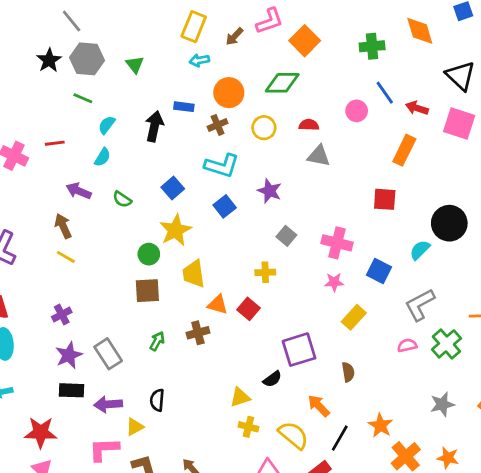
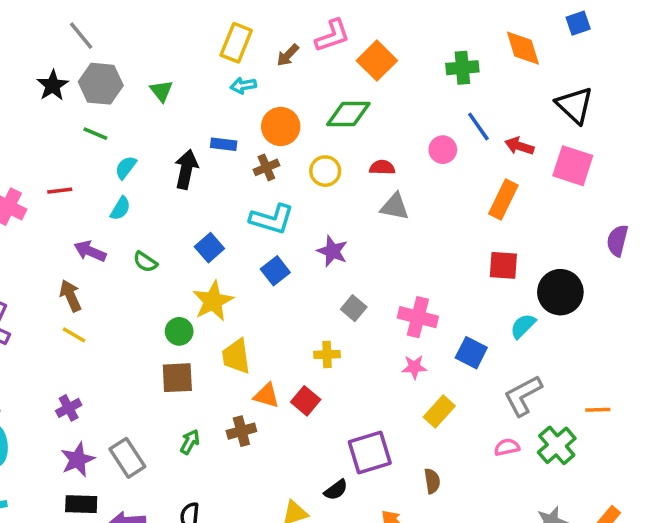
red square: (385, 199) -> (503, 265), moved

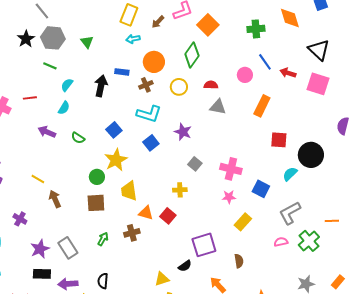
green diamond: (348, 114) -> (192, 55), turned -55
orange rectangle: (503, 200) -> (262, 106), moved
brown arrow: (70, 296) -> (55, 199), moved
purple cross: (69, 408) -> (20, 219), moved, turned -32

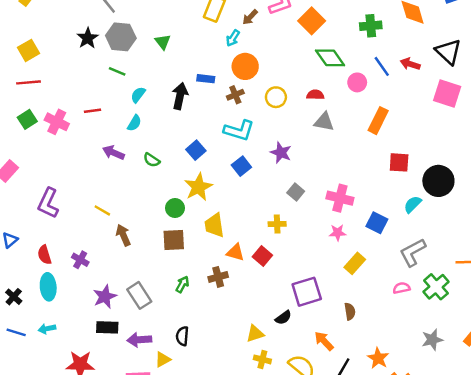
cyan arrow: (133, 39) -> (233, 38), moved, turned -48
green diamond: (192, 55) -> (330, 58), moved, turned -70
red arrow: (288, 73) -> (410, 64), moved

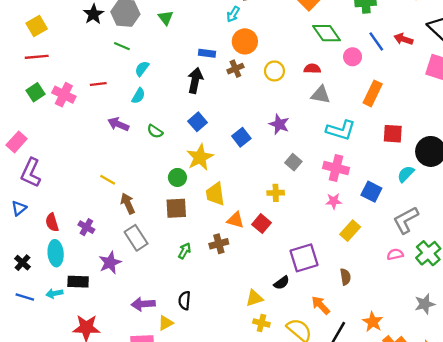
black arrow: (180, 96) -> (195, 80), moved
cyan L-shape: (239, 130) -> (341, 130), moved
purple L-shape: (48, 203) -> (31, 173), moved
gray rectangle: (139, 295) -> (136, 238), moved
black rectangle: (107, 327) -> (78, 282), moved

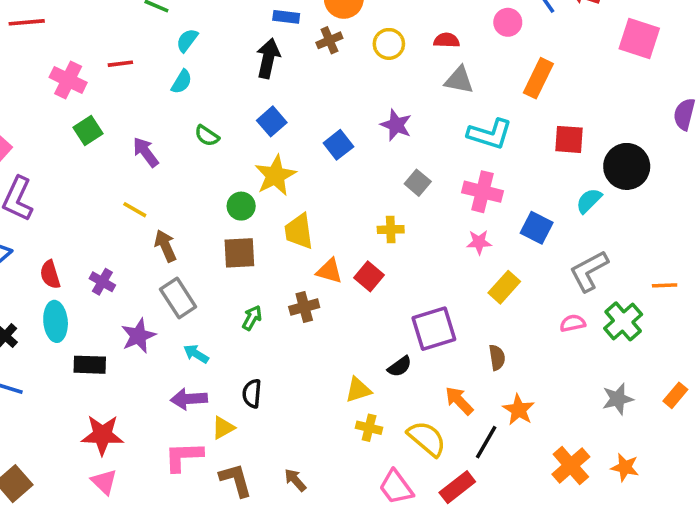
green square: (35, 92) -> (88, 130), moved
purple arrow: (118, 124) -> (146, 152), moved, turned 30
cyan arrow: (54, 293) -> (196, 354), moved, turned 42
orange star: (373, 322) -> (519, 410), moved

